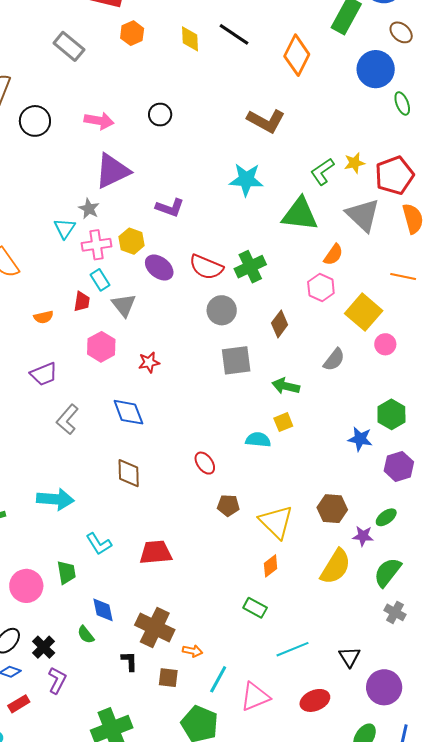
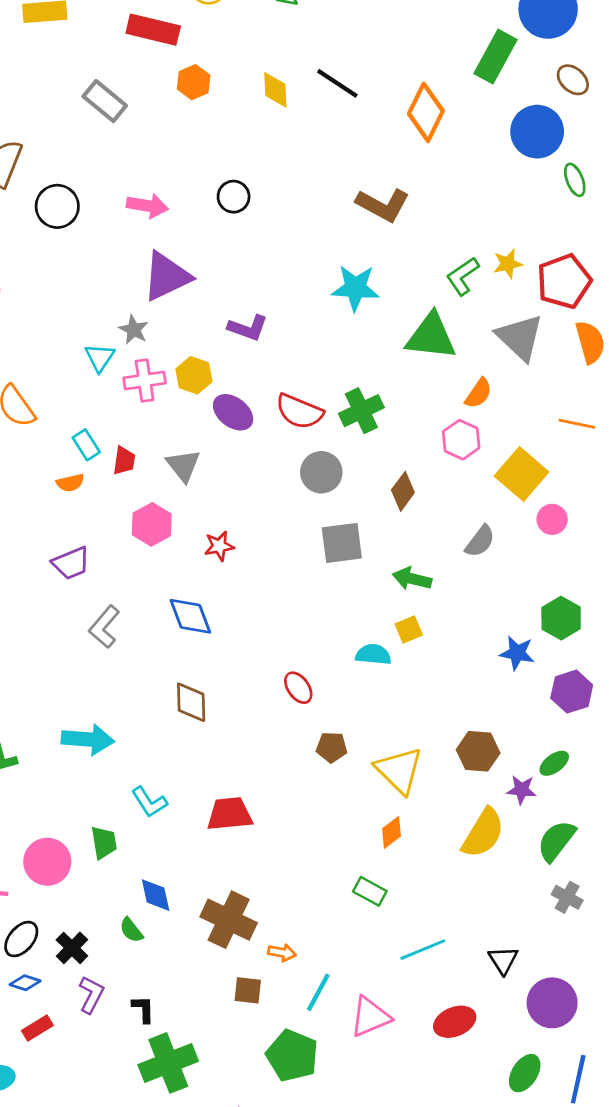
cyan rectangle: (100, 280) -> (86, 445), moved
black L-shape: (129, 661) -> (143, 1009), moved

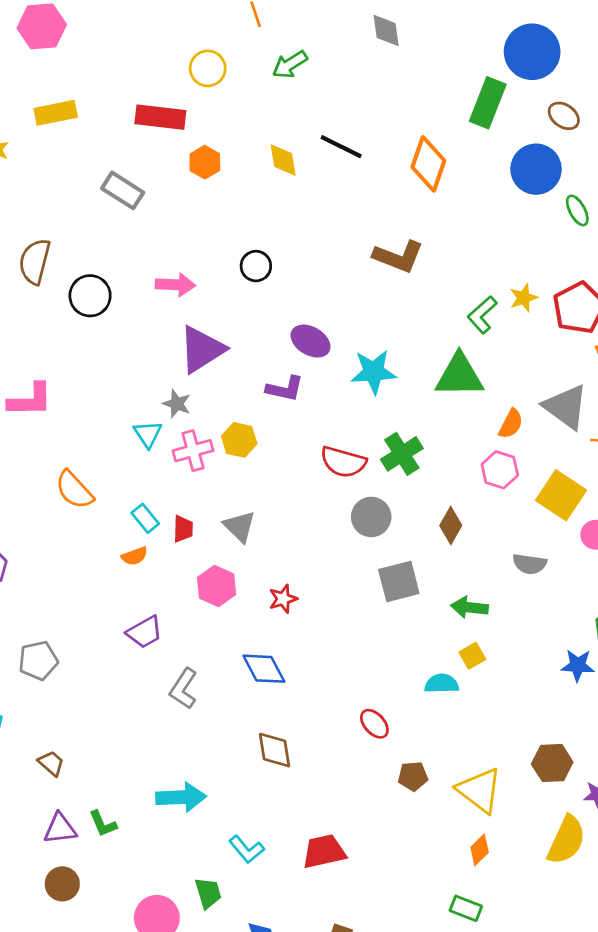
cyan star: (355, 288) -> (374, 372), moved
gray triangle: (520, 337) -> (566, 407), moved
purple ellipse: (233, 412) -> (311, 341), moved
gray semicircle: (480, 541) -> (530, 564), turned 68

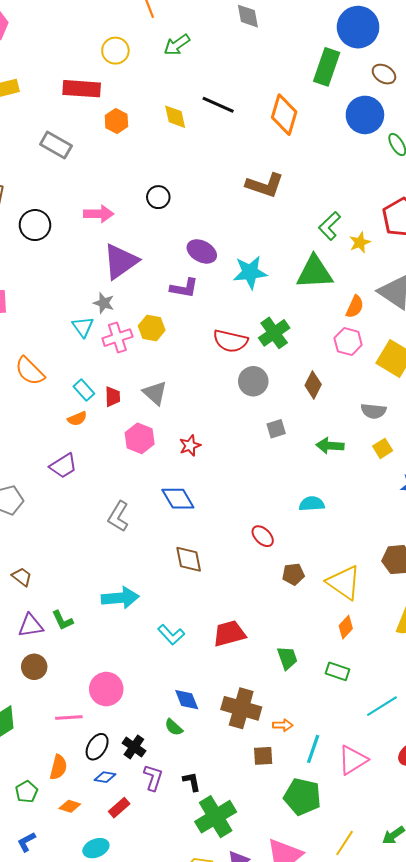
yellow star: (524, 298) -> (360, 243), moved
gray square: (399, 582) -> (276, 429), size x0.6
purple trapezoid: (145, 632) -> (63, 466), moved
yellow square: (472, 656) -> (383, 448), moved
green trapezoid: (208, 893) -> (287, 658), moved

